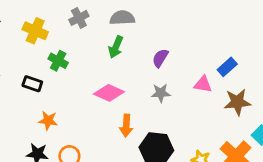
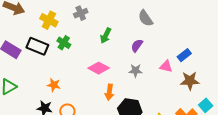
gray semicircle: (122, 18) -> (146, 18), moved, turned -126
black rectangle: (32, 84) -> (37, 46), moved, size x1.5

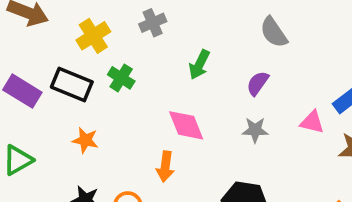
yellow cross: (49, 20) -> (93, 36), turned 30
pink diamond: (99, 68) -> (186, 125), turned 40
orange star: (54, 85) -> (85, 140), moved
orange arrow: (109, 92) -> (165, 167), moved

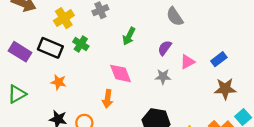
pink triangle: (312, 122) -> (188, 62), moved, turned -42

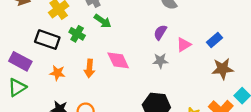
green arrow: (129, 36) -> (103, 21), moved, turned -78
purple rectangle: (20, 52) -> (20, 61), moved
orange arrow: (108, 99) -> (89, 68), moved

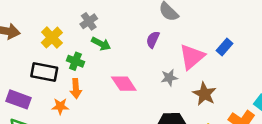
purple semicircle: (160, 32) -> (153, 40), moved
pink triangle: (184, 45) -> (192, 57), size x1.6
orange arrow: (89, 68) -> (76, 89), moved
brown star: (223, 69) -> (204, 94), moved, turned -30

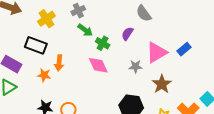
green cross: (75, 61) -> (103, 43), moved

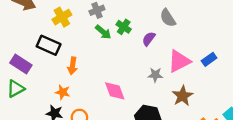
green cross: (103, 43) -> (124, 27), moved
pink diamond: (98, 65) -> (115, 91), moved
orange star: (44, 75) -> (63, 92), moved

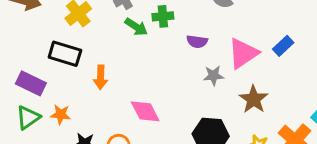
green cross: (124, 27) -> (163, 16), turned -32
purple semicircle: (149, 39) -> (197, 42), moved, turned -112
pink diamond: (115, 91) -> (145, 111), moved
orange star: (63, 92) -> (61, 115), moved

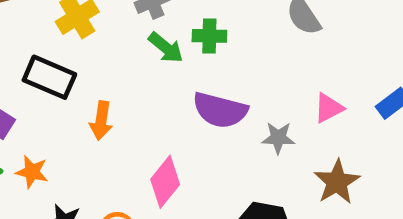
purple semicircle: (197, 42) -> (220, 110), moved, size x1.6
pink triangle: (243, 53) -> (329, 108), size x0.6
pink diamond: (145, 111) -> (165, 182), turned 60

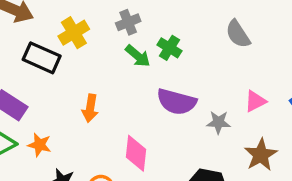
green cross: (209, 36) -> (169, 48), turned 30
black rectangle: (49, 77) -> (42, 58), moved
pink diamond: (165, 182) -> (136, 153), turned -33

